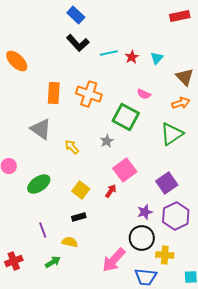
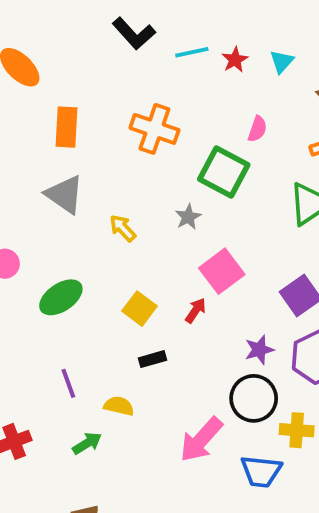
orange rectangle: (54, 93) -> (67, 127), moved
pink semicircle: (144, 94) -> (257, 129), turned -96
black rectangle: (79, 217) -> (153, 359), moved

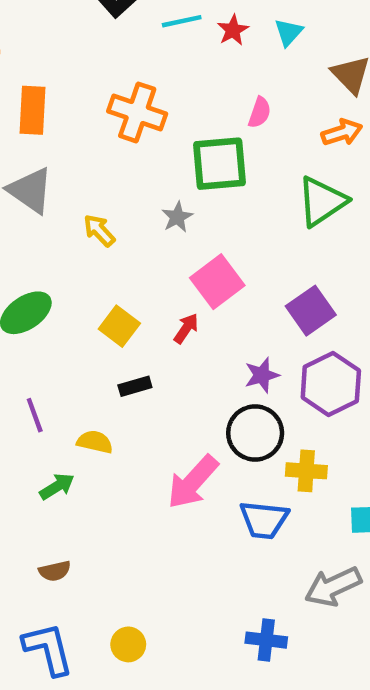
green square: (224, 172) -> (220, 164), turned -33

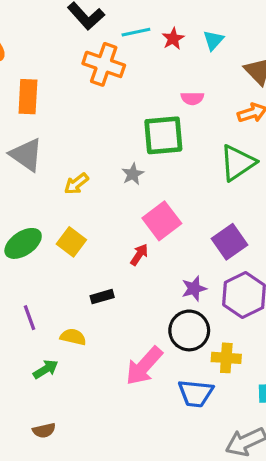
orange cross: (137, 112) -> (104, 64), moved
pink semicircle: (260, 112) -> (192, 98), turned 70
yellow arrow: (99, 230) -> (76, 184), turned -85
yellow square: (119, 326) -> (71, 242), moved

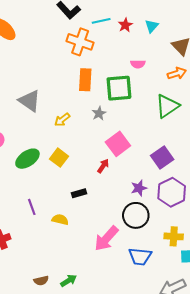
orange rectangle: (28, 97) -> (85, 80), moved
yellow cross: (226, 358) -> (174, 236), moved
green arrow: (46, 369) -> (68, 281), moved

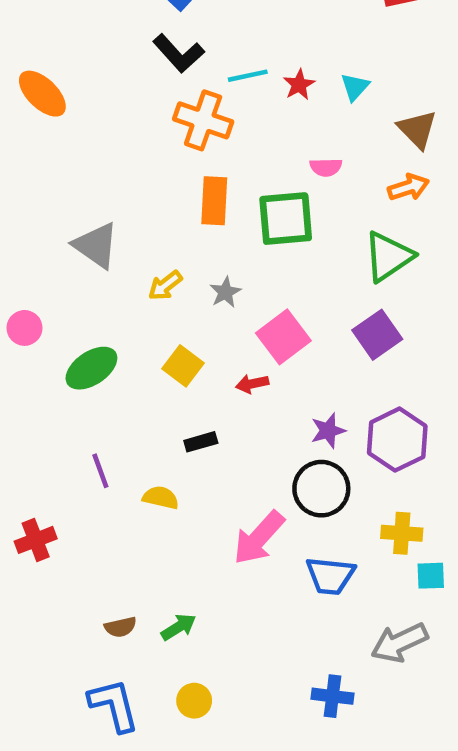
gray star: (99, 113) -> (225, 292), moved
yellow square: (59, 158) -> (183, 366), moved
purple square: (162, 158) -> (377, 335), moved
red arrow: (103, 166) -> (252, 384), turned -136

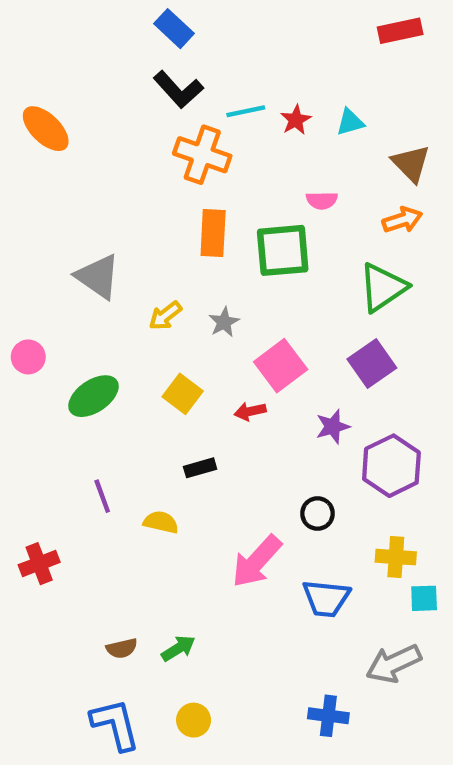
cyan triangle: (355, 87) -> (350, 122), turned 32
purple star: (328, 431) -> (333, 427), moved
black circle: (321, 489) -> (317, 514), size x0.6

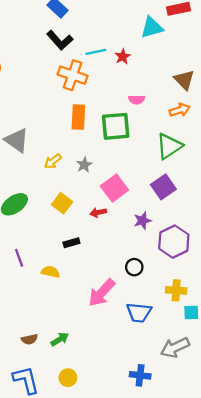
cyan triangle: (350, 122) -> (152, 27), moved, size x1.5

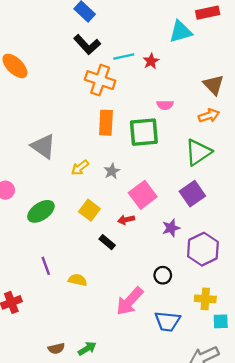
black rectangle: (71, 243) -> (107, 242), moved, turned 56

